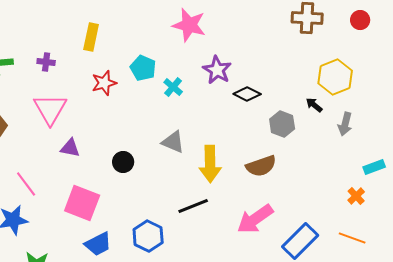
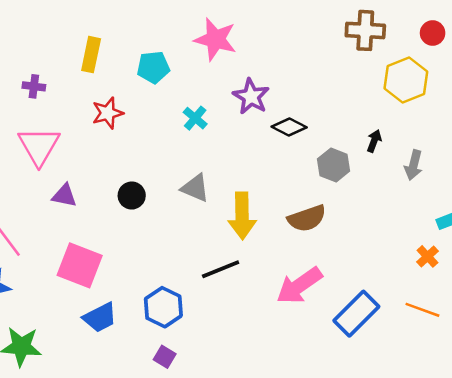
cyan pentagon: (143, 68) -> (153, 67), moved, turned -30
yellow hexagon: (335, 77) -> (406, 80), moved
black arrow: (314, 105) -> (374, 141), turned 72
black circle: (123, 162) -> (132, 196), moved

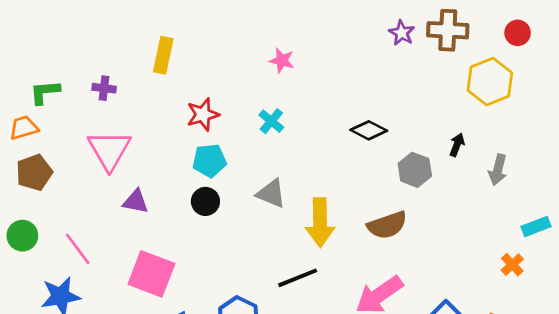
pink star: (215, 39) -> (282, 61), moved, size x0.6
cyan pentagon: (153, 67) -> (209, 161), moved
purple star: (251, 96) -> (402, 33), moved, size x0.7
red star: (108, 113) -> (203, 115), moved

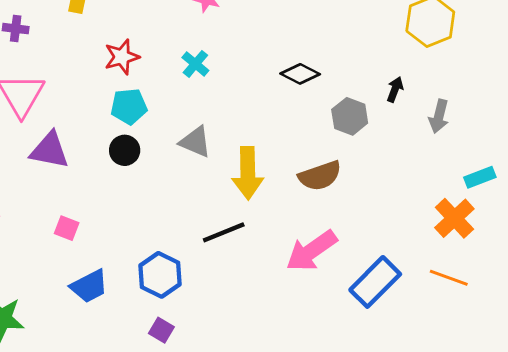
purple triangle: (136, 201) -> (50, 150), size x1.4
orange cross: (512, 265) -> (454, 218), size x1.6
pink square: (151, 274) -> (67, 228), size x0.5

